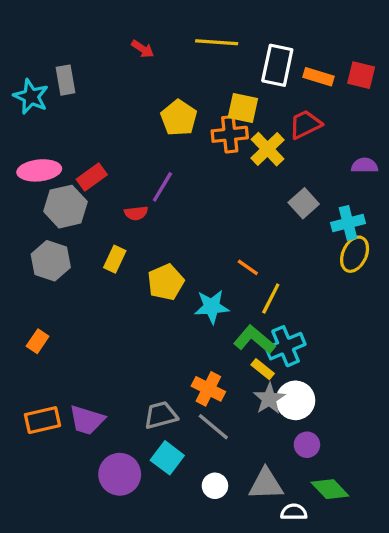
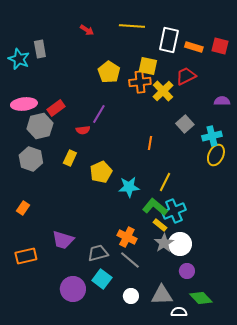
orange line: (248, 267) -> (150, 143), moved, turned 64
purple trapezoid: (87, 420) -> (63, 240), moved

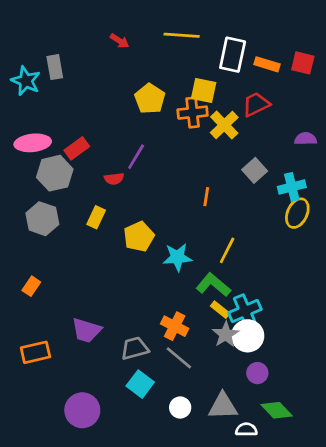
cyan cross: (174, 211) -> (245, 311), moved
purple circle: (73, 289) -> (82, 410), moved

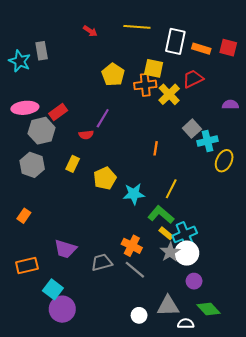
cyan cross: (292, 187) -> (208, 141), moved
cyan square: (140, 384) -> (53, 289), moved
white circle: (180, 408) -> (139, 315), moved

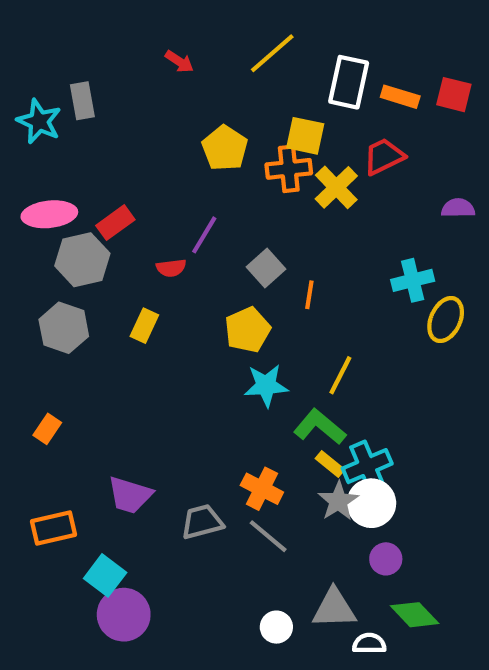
yellow line: (137, 27) -> (272, 53), turned -45
gray square: (192, 129) -> (266, 268), moved
yellow pentagon: (105, 178) -> (247, 330), moved

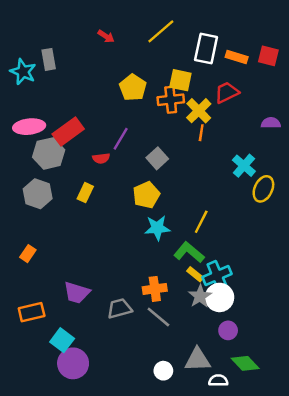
red rectangle: (115, 223) -> (68, 131), size x1.4
cyan cross: (413, 280) -> (244, 166), turned -35
orange line: (309, 295) -> (201, 133), moved
orange cross: (262, 489) -> (155, 289), turned -35

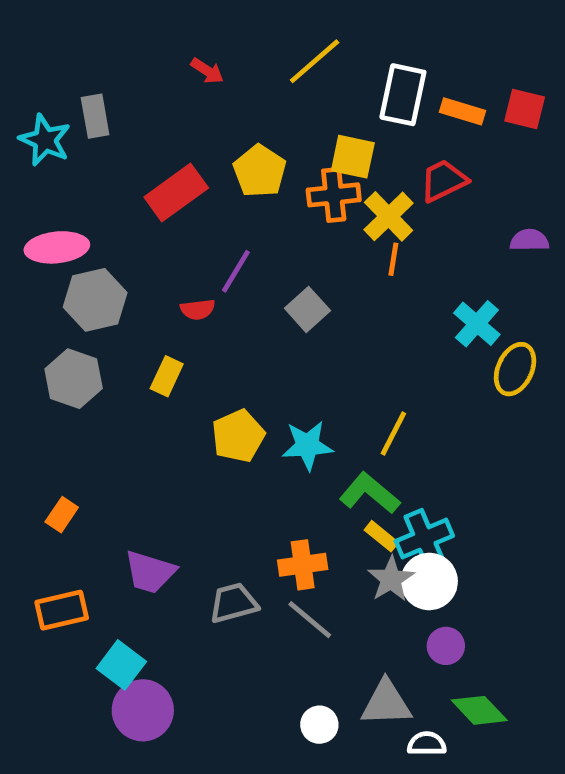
red rectangle: (68, 131) -> (176, 193), moved
yellow pentagon: (146, 195) -> (238, 436), moved
orange rectangle: (28, 254) -> (62, 515), moved

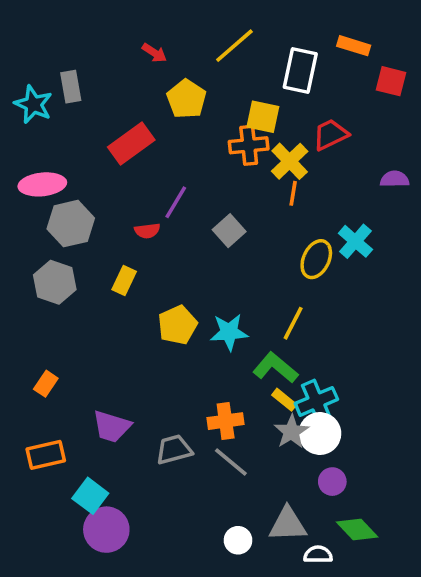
orange rectangle: (463, 111) -> (354, 46), moved
yellow pentagon: (260, 171) -> (186, 99), moved
yellow ellipse: (515, 369) -> (316, 259), moved

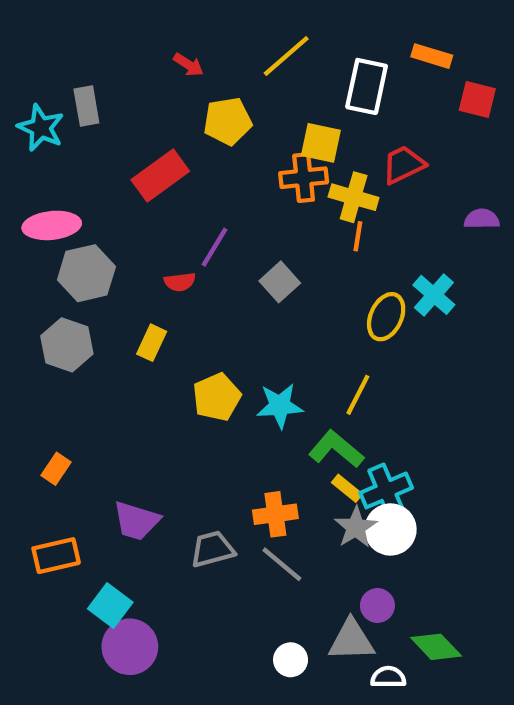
yellow pentagon: (186, 99) -> (228, 121), turned 30
yellow cross: (290, 161) -> (354, 197), turned -30
purple circle: (332, 482) -> (377, 606), moved

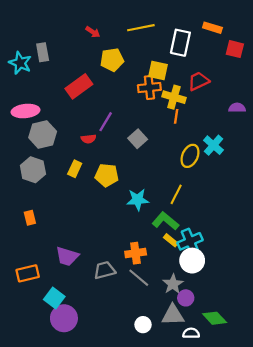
yellow line: (286, 56) -> (141, 28), turned 30
yellow pentagon: (217, 397) -> (107, 175), moved, turned 30
orange rectangle: (56, 469) -> (30, 218), moved, turned -48
gray star: (356, 527) -> (173, 284), moved

